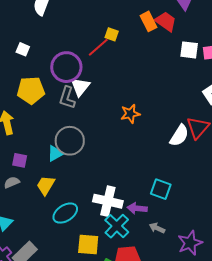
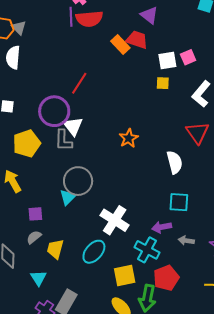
yellow square: (112, 34) -> (163, 83), moved
white semicircle: (179, 135) -> (175, 162), moved, turned -30
yellow trapezoid: (46, 185) -> (55, 249), moved
white cross: (108, 201) -> (115, 220), moved, turned 36

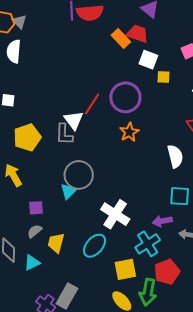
white square: (167, 60) -> (148, 60), moved, turned 30
red line: (79, 83) -> (92, 104), moved
purple circle: (54, 111) -> (125, 97), moved
cyan cross: (147, 250) -> (148, 244), turned 30
cyan triangle: (38, 278) -> (32, 263), moved, turned 36

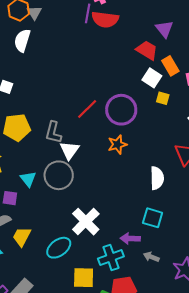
orange rectangle: (121, 39) -> (170, 66), moved
white triangle: (74, 120) -> (69, 150), moved
cyan triangle: (68, 191) -> (28, 179), moved, turned -36

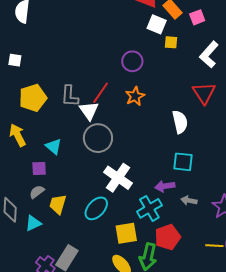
red line: (87, 109) -> (101, 93), moved
purple circle: (121, 110) -> (132, 61), size x0.7
gray circle: (59, 175) -> (98, 138), moved

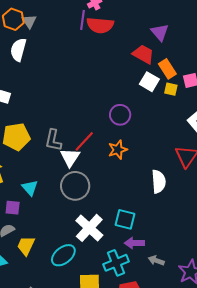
yellow square: (171, 42) -> (171, 89), moved
cyan square: (183, 162) -> (125, 219), moved

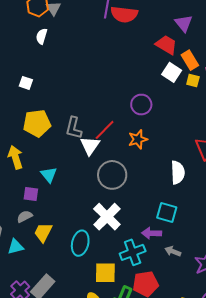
white semicircle: (18, 50) -> (42, 36), size x0.7
gray circle: (75, 186) -> (112, 175), moved
cyan square: (125, 219) -> (167, 213), moved
cyan ellipse: (63, 255) -> (80, 243), turned -40

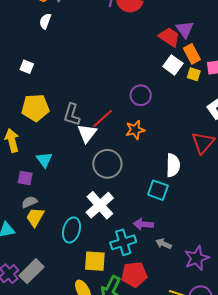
purple triangle: (184, 23) -> (185, 29), moved
cyan square: (167, 213) -> (158, 190), moved
gray semicircle: (25, 216) -> (29, 202), moved

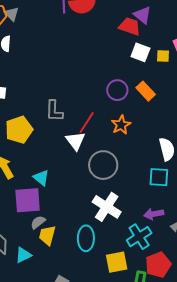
orange rectangle: (192, 54) -> (146, 91), moved
gray L-shape: (72, 115) -> (54, 111), moved
purple square: (25, 178) -> (28, 200), size x1.8

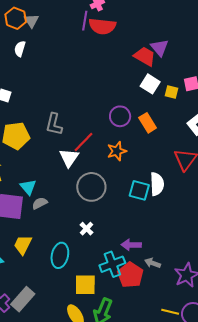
cyan square: (159, 177) -> (139, 190), moved
white cross: (107, 207) -> (87, 229), size x0.5
gray semicircle: (38, 222) -> (40, 203), moved
red pentagon: (158, 265) -> (130, 275), moved, turned -30

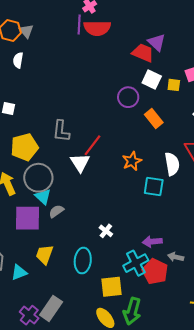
purple circle: (120, 116) -> (128, 97), moved
orange star: (117, 151) -> (132, 161), moved
white semicircle: (157, 184) -> (172, 164), moved
gray circle: (91, 187) -> (38, 178), moved

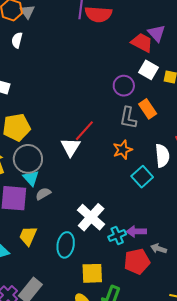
gray L-shape: (61, 131) -> (128, 118), moved
cyan square: (154, 187) -> (142, 177), turned 35
white cross: (106, 231) -> (91, 217), size x2.0
cyan cross: (136, 263) -> (117, 236), moved, size x0.7
red pentagon: (155, 272) -> (137, 262), turned 30

